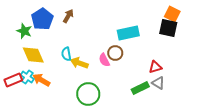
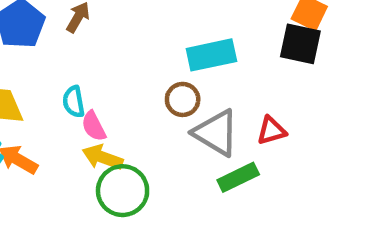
pink semicircle: (104, 60) -> (94, 126), moved
yellow arrow: (79, 63) -> (103, 157), moved
gray triangle: (158, 83) -> (216, 133), moved, size x1.6

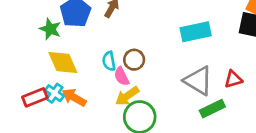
brown circle: (183, 99) -> (134, 60), moved
yellow arrow: (103, 157) -> (127, 96), turned -55

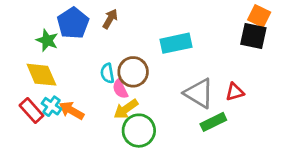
cyan rectangle: (196, 32) -> (176, 43), moved
brown circle: (134, 60) -> (133, 72), size x1.4
yellow diamond: (63, 62) -> (41, 75), moved
red rectangle: (35, 97) -> (31, 110), turned 70

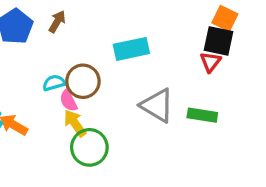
cyan semicircle: (107, 73) -> (54, 83), turned 84
red triangle: (235, 92) -> (210, 62), moved, turned -36
yellow arrow: (126, 109) -> (75, 123), turned 90
green rectangle: (213, 122) -> (202, 115), moved, turned 35

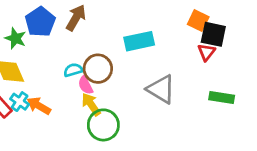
orange square: (225, 18) -> (198, 21), moved
brown arrow: (57, 22) -> (76, 18), size x1.4
green rectangle: (202, 115) -> (222, 97), moved

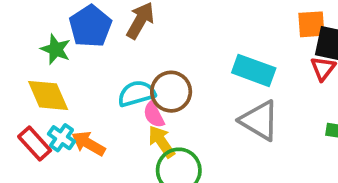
orange square: (198, 21) -> (311, 24), turned -30
cyan rectangle: (139, 41) -> (254, 70), moved, turned 32
cyan semicircle: (73, 70) -> (136, 94), size x1.4

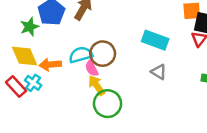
green star: (56, 49) -> (29, 27), turned 30
gray triangle: (259, 120) -> (159, 72), size x0.6
orange arrow: (88, 143) -> (50, 65), moved, turned -35

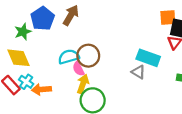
cyan rectangle: (155, 40) -> (148, 58), moved
orange arrow: (50, 65) -> (41, 89), moved
yellow arrow: (97, 85) -> (83, 84), turned 54

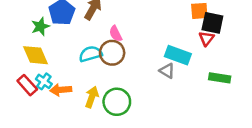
pink semicircle: (78, 69) -> (116, 34), moved
yellow arrow: (83, 84) -> (92, 97), moved

